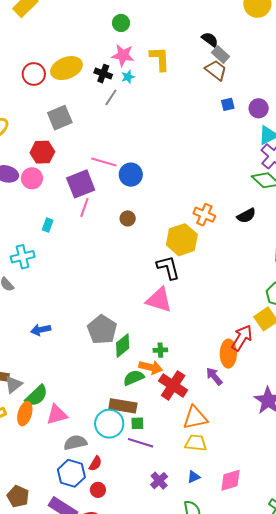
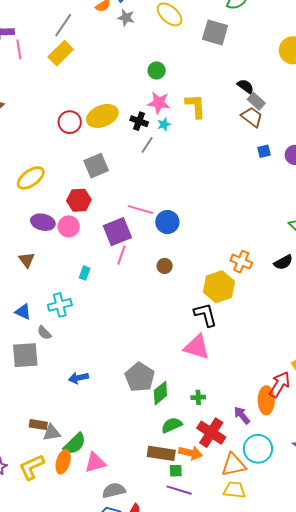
orange arrow: (151, 367) -> (190, 453), moved
purple arrow: (214, 376) -> (242, 415), moved
gray triangle: (13, 384) -> (52, 433), turned 30
cyan circle: (109, 424) -> (258, 449), moved

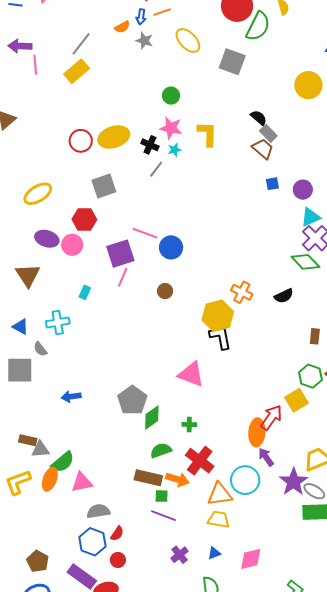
brown triangle: (27, 260) -> (28, 275), size x1.5
black L-shape: (205, 315) -> (220, 337), moved
purple arrow: (242, 415) -> (266, 457), moved

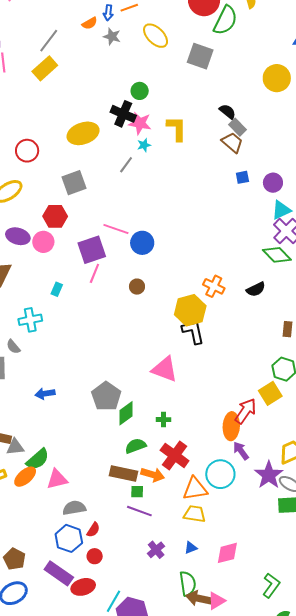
red circle: (81, 141) -> (27, 151), moved
black cross: (150, 145) -> (123, 114), moved, size x1.4
orange ellipse: (50, 479) -> (25, 477), turned 30

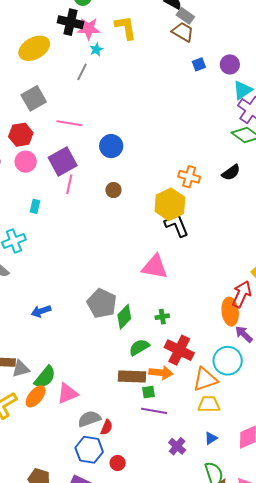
pink line: (116, 229) -> (69, 123), moved
pink circle: (43, 242) -> (26, 162), moved
red semicircle: (93, 530) -> (107, 427), moved

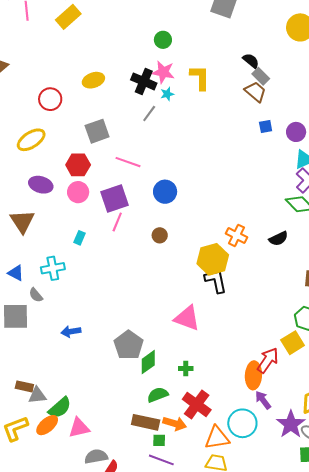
black cross: (70, 22) -> (144, 81), moved
yellow ellipse: (34, 48) -> (93, 80), moved, size x0.7
blue arrow: (41, 311) -> (71, 332), moved

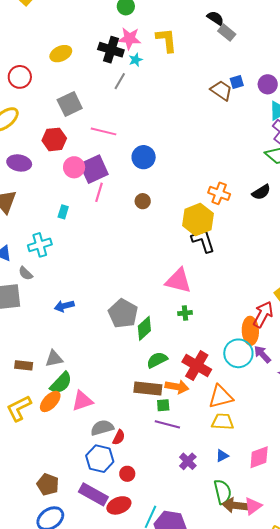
brown trapezoid: (255, 92) -> (221, 90), moved
pink circle: (78, 192) -> (74, 167), moved
green cross: (186, 369) -> (185, 313), moved
gray triangle: (37, 395) -> (54, 359), moved
cyan circle: (242, 423) -> (238, 353), moved

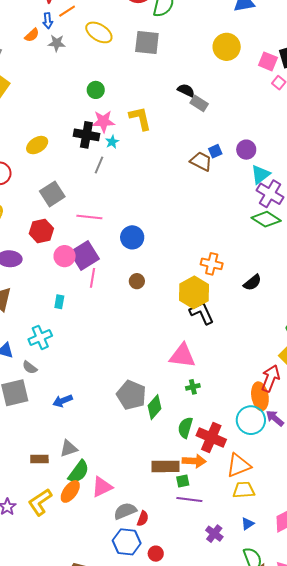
black semicircle: (261, 192) -> (252, 283), moved
blue arrow: (64, 306) -> (63, 401), moved
green semicircle: (157, 360) -> (185, 428), moved, turned -40

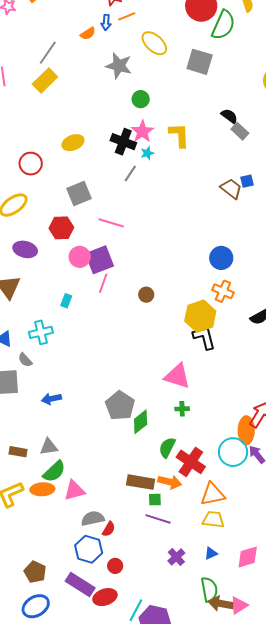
gray star: (57, 43) -> (119, 66), moved, size x1.5
pink star: (103, 121) -> (142, 131), turned 30
blue circle: (132, 237) -> (221, 258), moved
orange ellipse: (70, 491) -> (42, 489), turned 40

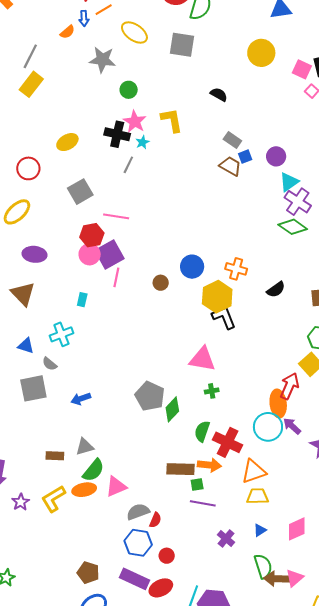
gray rectangle: (240, 131) -> (232, 140), moved
red hexagon: (61, 228) -> (92, 235), moved
blue circle: (221, 258) -> (192, 267), moved

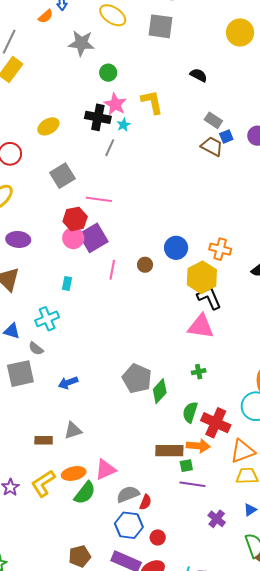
pink line: (116, 277) -> (112, 270), moved
pink triangle: (202, 359) -> (201, 326), moved
green semicircle: (93, 470) -> (85, 493), moved
brown pentagon: (88, 573) -> (80, 556), turned -30

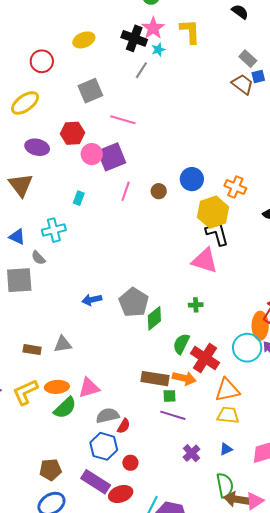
red hexagon: (75, 219) -> (72, 133), moved
blue arrow: (68, 383) -> (92, 300), moved

